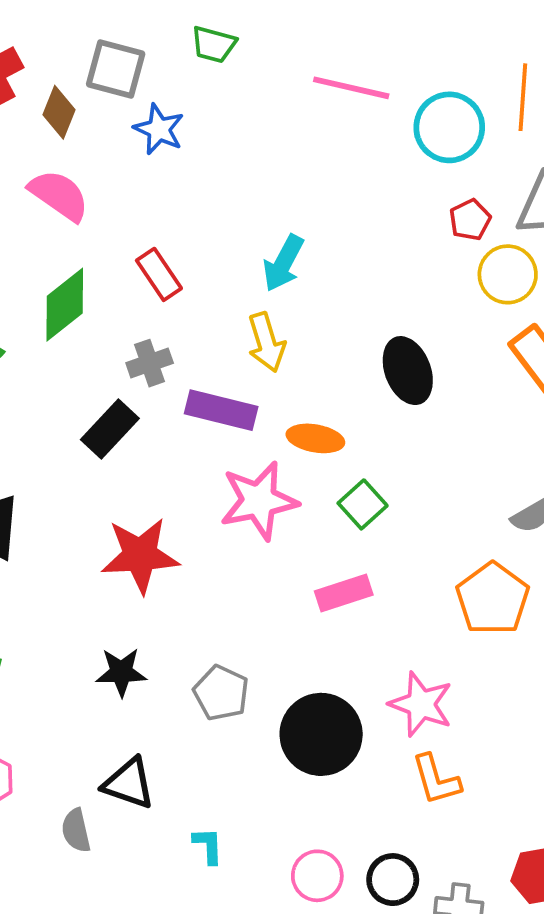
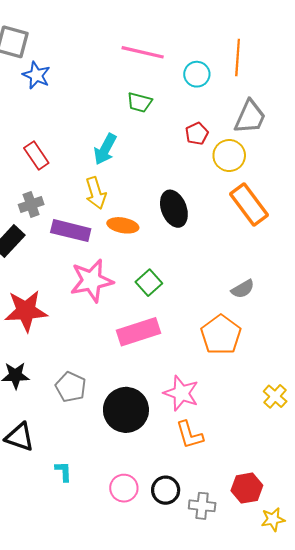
green trapezoid: (214, 44) -> (140, 102), moved
cyan circle: (449, 127) -> (197, 74), size x0.7
red pentagon: (470, 220) -> (197, 134), moved
orange ellipse: (315, 438) -> (123, 225), moved
pink rectangle: (344, 593) -> (138, 332), size x1.4

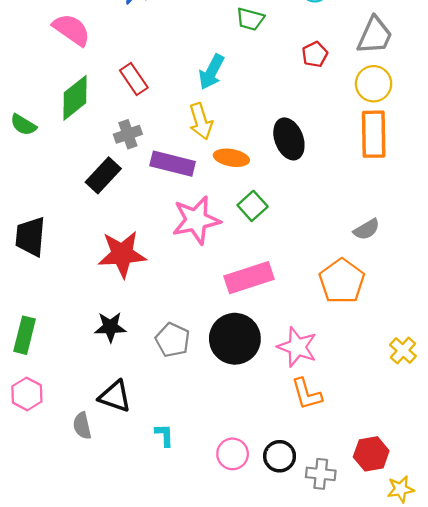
yellow circle: (229, 156) -> (374, 84), moved
orange rectangle: (249, 205) -> (374, 134), turned 36
green square: (149, 283) -> (253, 206), moved
black circle: (126, 410) -> (235, 339), moved

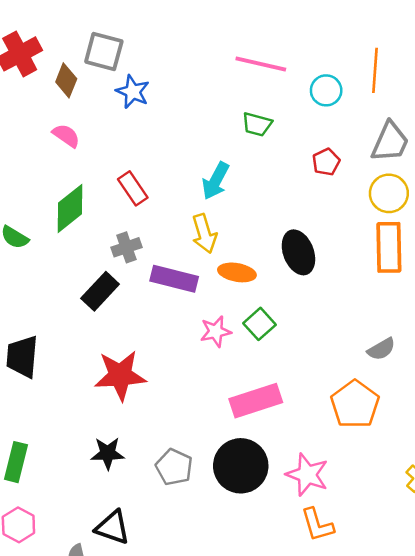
pink semicircle: (72, 30) -> (66, 136), size x0.7
pink star: (196, 220) -> (216, 331), moved, size x0.6

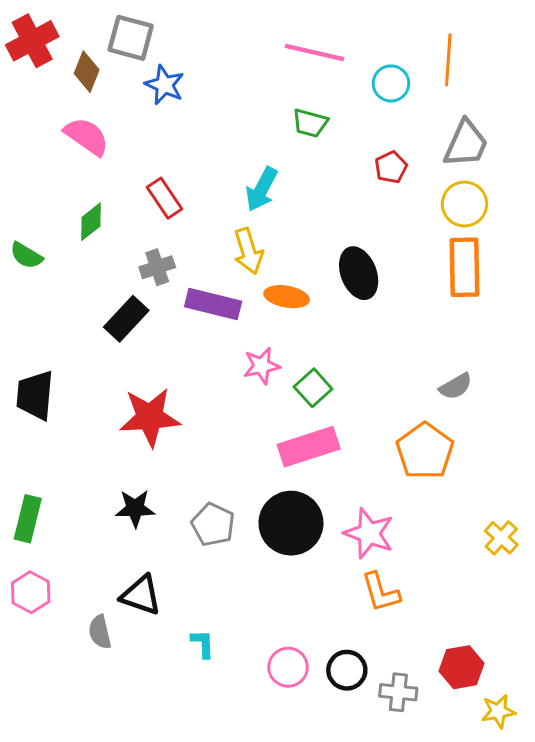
pink semicircle: (66, 136) -> (87, 136), size x1.4
green diamond: (70, 208) -> (91, 222), size x0.7
green square: (260, 324) -> (313, 388), moved

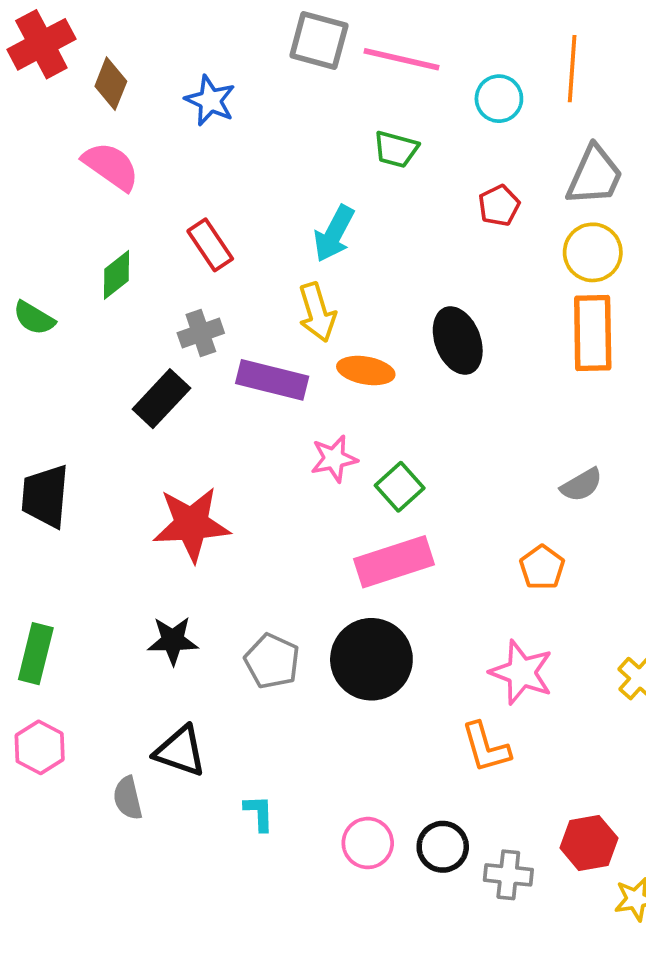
gray square: (131, 38) -> (319, 41), moved
orange pentagon: (425, 451) -> (542, 567), size x0.6
pink star: (369, 533) -> (521, 672), moved

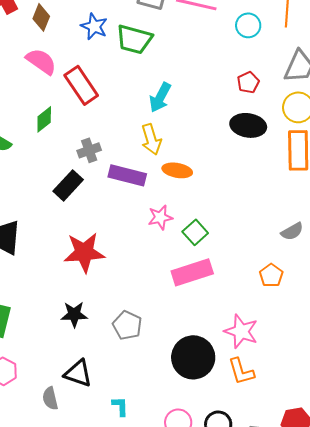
green trapezoid: (396, 149) -> (134, 39), moved, size x1.5
red rectangle: (210, 245) -> (81, 85), moved, size x1.4
black ellipse: (458, 341) -> (248, 125), moved, turned -60
black circle: (371, 659) -> (193, 357), moved
pink star: (521, 672) -> (241, 331), moved

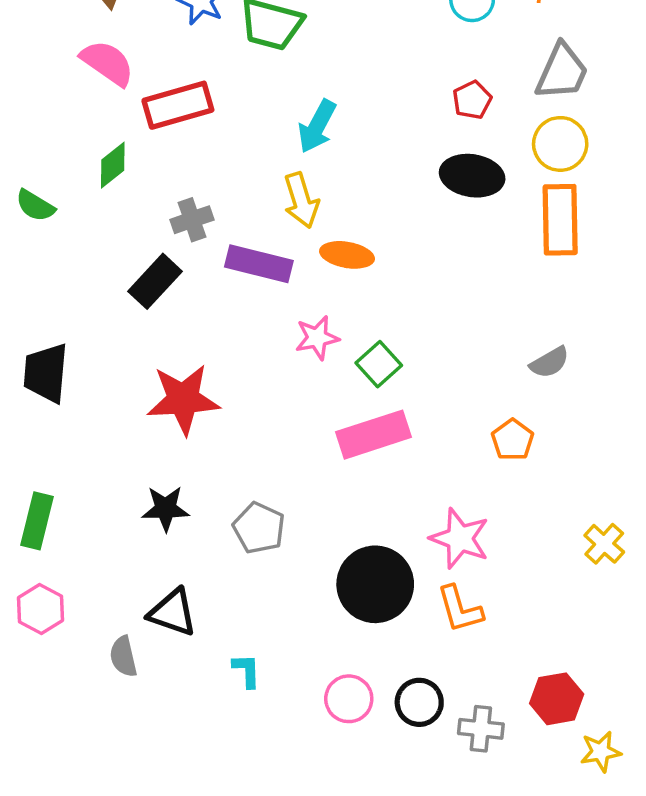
red rectangle: (81, 85) -> (178, 105), turned -72

